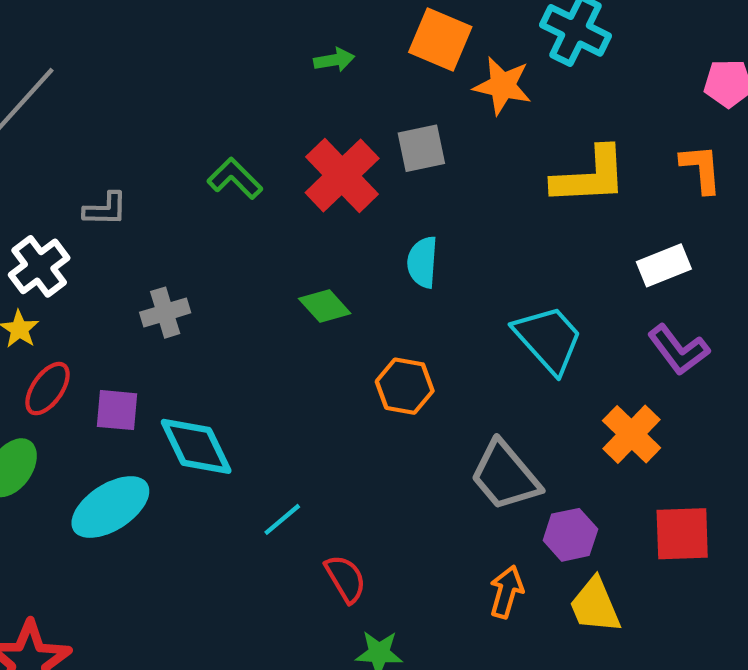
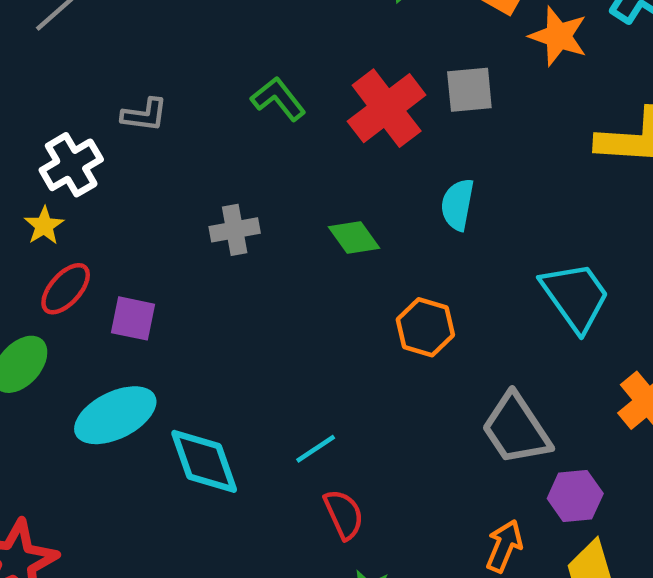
gray cross: (165, 313) -> (235, 230), moved
cyan diamond: (196, 446) -> (204, 461), moved
cyan line: (282, 519) -> (316, 449), moved

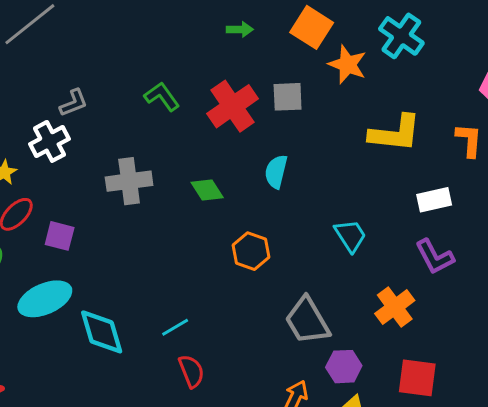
gray L-shape: (144, 115) -> (74, 103), turned -32
white cross: (71, 165) -> (49, 141), moved
gray cross: (235, 230) -> (129, 181), size x1.4
cyan trapezoid: (575, 296) -> (350, 236), size x0.7

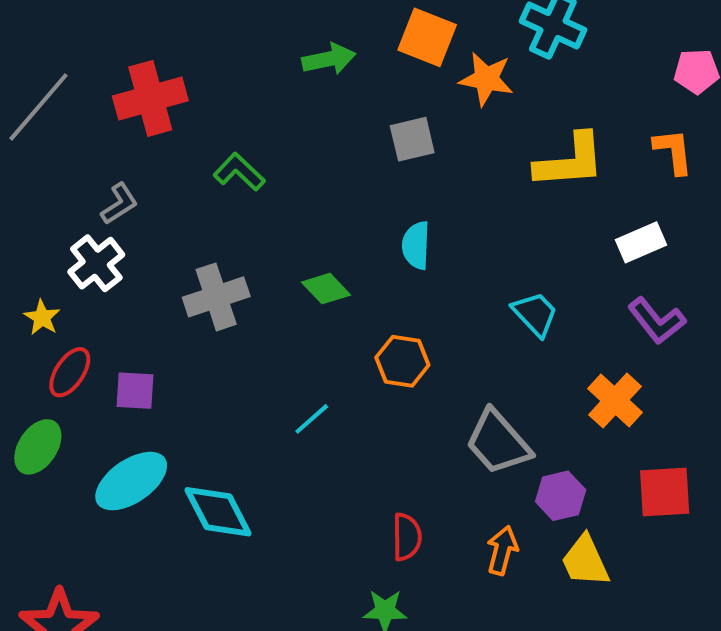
green arrow: (240, 29) -> (329, 59), size x1.4
red cross: (233, 106) -> (150, 98), moved, turned 30
cyan line: (175, 327) -> (312, 419), moved
red semicircle: (191, 371) -> (407, 537), moved, turned 32

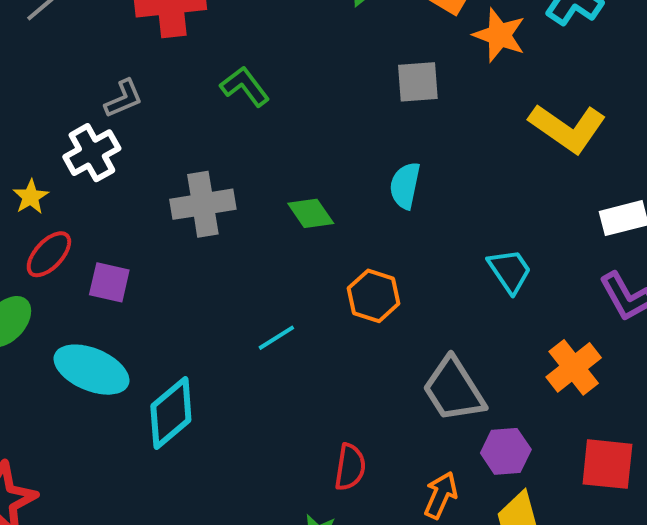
yellow L-shape: (570, 161) -> (567, 128), turned 30
cyan ellipse: (131, 481) -> (91, 370), turned 48
cyan diamond: (218, 512) -> (171, 413), turned 68

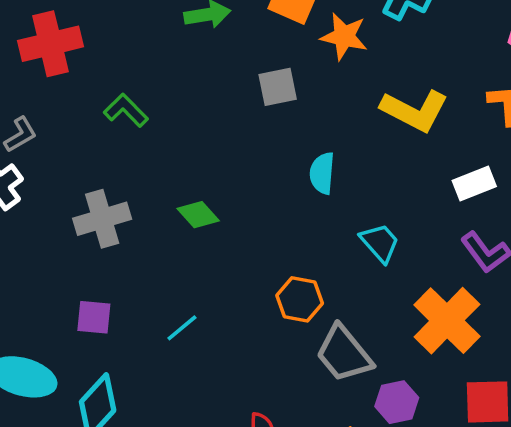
cyan semicircle: (405, 186) -> (322, 173), moved
purple square: (109, 282) -> (94, 317), moved
orange hexagon: (374, 296) -> (300, 299), moved
orange cross: (574, 367) -> (447, 321), size x1.4

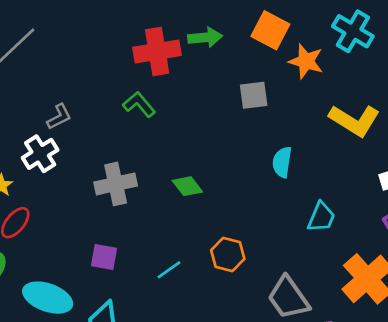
red cross: (50, 44) -> (157, 51), moved
cyan trapezoid: (380, 243) -> (321, 217), turned 60
orange hexagon: (300, 299) -> (228, 255), moved

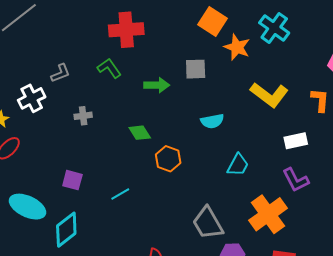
green arrow: (205, 37) -> (157, 85), moved
gray L-shape: (59, 117) -> (60, 73), moved
cyan semicircle: (282, 162) -> (212, 121), turned -115
gray cross: (116, 184) -> (83, 116), moved, size x0.6
orange hexagon: (228, 255) -> (168, 159), moved

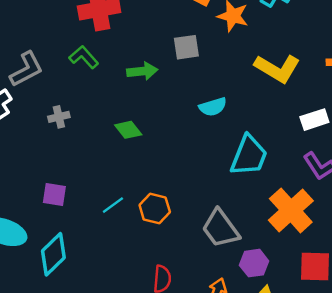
gray L-shape: (60, 73) -> (26, 69), size x1.5
orange hexagon: (168, 159) -> (155, 209), moved
cyan trapezoid: (238, 165) -> (249, 156), size x1.5

